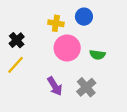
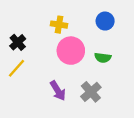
blue circle: (84, 17) -> (105, 21), moved

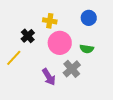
black cross: (18, 42) -> (28, 36), moved
gray cross: (91, 92) -> (72, 69), moved

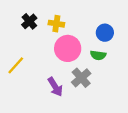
blue circle: (89, 18) -> (105, 33), moved
black cross: (28, 36) -> (29, 21), moved

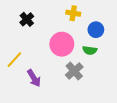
yellow cross: (56, 24) -> (73, 13), moved
purple arrow: (55, 87) -> (34, 78), moved

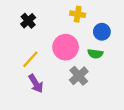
yellow line: (14, 60) -> (30, 59), moved

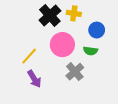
black cross: (28, 21) -> (50, 15), moved, size x1.5

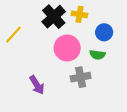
yellow line: (29, 56) -> (13, 35), moved
gray cross: (75, 72) -> (81, 77), turned 30

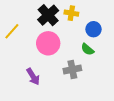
pink circle: (67, 48) -> (48, 43), moved
green semicircle: (97, 55) -> (87, 49), turned 32

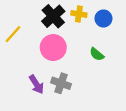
blue circle: (93, 29) -> (103, 19), moved
gray cross: (72, 69) -> (61, 83), moved, turned 30

